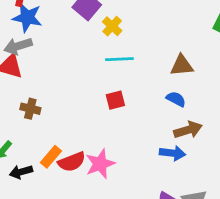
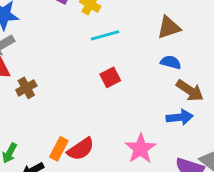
brown cross: (30, 109) -> (26, 88), moved, turned -30
brown arrow: (188, 130) -> (190, 90), turned 64
pink star: (100, 164) -> (141, 149), moved

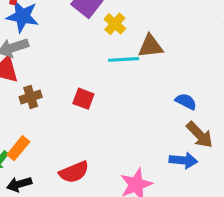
brown triangle: (169, 27) -> (150, 46), moved
red square: (110, 77) -> (83, 99), moved, turned 36
orange rectangle: (59, 149) -> (18, 148), moved

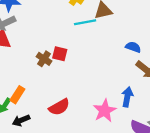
brown cross: (31, 97) -> (44, 59), moved, turned -32
blue arrow: (183, 160) -> (127, 97), moved, turned -78

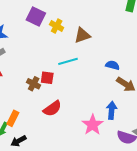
cyan line: (85, 22) -> (68, 61), moved
red semicircle: (59, 107) -> (52, 109), moved

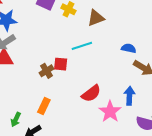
brown cross: (34, 84) -> (46, 71), turned 32
red semicircle: (52, 109) -> (91, 94), moved
orange rectangle: (13, 118) -> (44, 106), moved

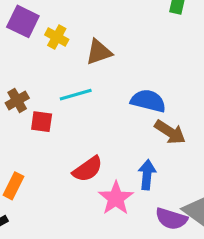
blue semicircle: (129, 48) -> (148, 101), size x1.5
brown cross: (46, 71) -> (17, 100), moved

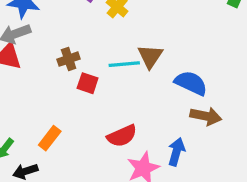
brown triangle: (99, 52) -> (150, 56), moved, turned -48
brown arrow: (170, 132) -> (206, 116), turned -32

